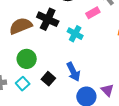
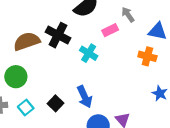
green circle: (27, 59) -> (16, 77), moved

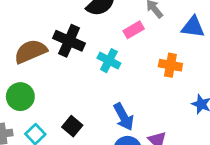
orange cross: (147, 56) -> (170, 65), moved
blue arrow: (85, 97) -> (124, 117), moved

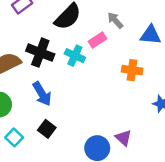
cyan cross: (109, 61) -> (75, 56), moved
blue arrow: (124, 117) -> (42, 94), moved

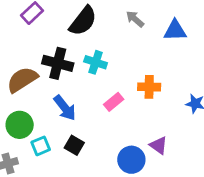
pink rectangle: (98, 40) -> (114, 102), moved
orange cross: (132, 70) -> (149, 87), moved
cyan square: (14, 137) -> (41, 146), moved, turned 30

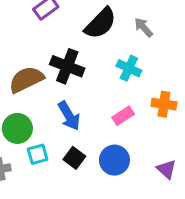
gray arrow: (135, 19) -> (144, 27), moved
cyan cross: (96, 62) -> (129, 68), moved
blue circle: (131, 160) -> (114, 160), moved

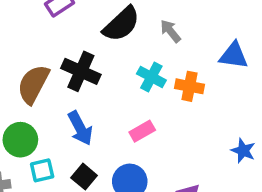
brown semicircle: (26, 79) -> (33, 84), turned -39
orange cross: (164, 104) -> (189, 86), moved

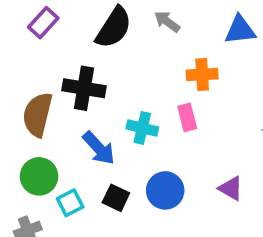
cyan cross: (151, 77) -> (142, 128), moved
pink rectangle: (142, 131) -> (187, 117), moved, turned -60

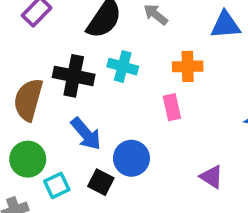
cyan cross: (142, 128) -> (123, 67), moved
blue circle: (165, 190) -> (131, 158), moved

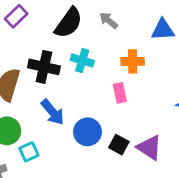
purple triangle: (211, 177) -> (149, 148), size x1.4
black square: (101, 182) -> (119, 145), moved

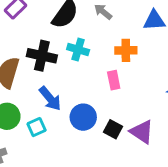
cyan square: (29, 152) -> (37, 127), moved

